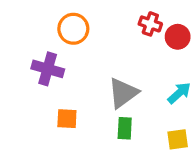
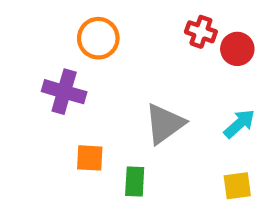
green rectangle: (125, 128) -> (135, 181), moved

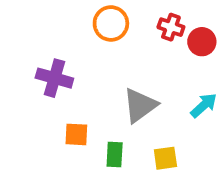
orange circle: (98, 38) -> (111, 23), moved
yellow square: (237, 186) -> (165, 158), moved

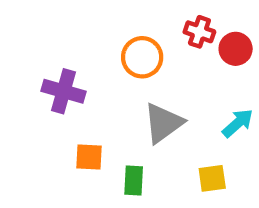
orange circle: (111, 23) -> (142, 57), moved
yellow square: (165, 158) -> (212, 178), moved

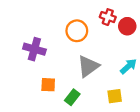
green rectangle: (134, 180) -> (72, 97), turned 35

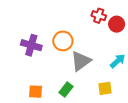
orange circle: (77, 31) -> (63, 41), moved
orange square: (48, 85) -> (35, 92), moved

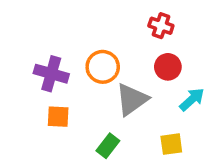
red circle: (117, 24) -> (168, 67), moved
orange square: (35, 92) -> (58, 117), moved

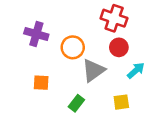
red cross: (161, 26) -> (114, 18), size x1.5
purple cross: (51, 74) -> (36, 34), moved

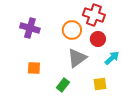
orange circle: (73, 47) -> (72, 30), moved

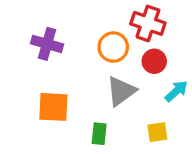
orange square: (34, 68) -> (53, 107), size x1.5
green rectangle: (63, 85) -> (99, 134), turned -32

